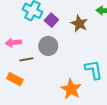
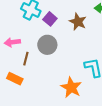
brown line: (26, 59) -> (26, 59), turned -64

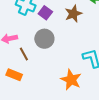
brown star: (78, 22) -> (73, 14), turned 30
brown line: (26, 59) -> (24, 54), turned -40

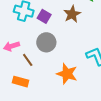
orange star: (71, 80) -> (67, 74), moved

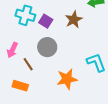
pink arrow: (12, 46) -> (12, 50), turned -49
orange star: (67, 74) -> (67, 79), turned -30

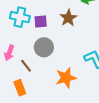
purple square: (46, 21) -> (41, 22), turned -32
orange rectangle: (20, 86) -> (20, 88), turned 56

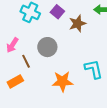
purple square: (41, 22) -> (57, 12), moved, turned 32
orange rectangle: (20, 88) -> (15, 81), turned 70

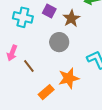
gray circle: (47, 47) -> (59, 42), moved
orange rectangle: (15, 81) -> (46, 92), moved

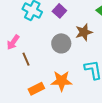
brown star: (71, 18) -> (84, 32), moved

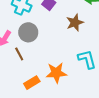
gray circle: (61, 43) -> (28, 32), moved

